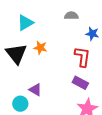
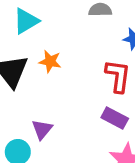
purple triangle: (35, 90) -> (42, 129), turned 40

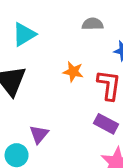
orange star: (50, 61) -> (73, 72), moved

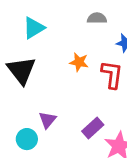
purple rectangle: (106, 124) -> (93, 128), moved, turned -70

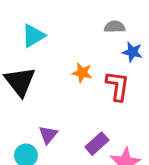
gray semicircle: (97, 18) -> (115, 27), moved

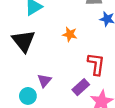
red L-shape: (118, 86) -> (96, 64), moved

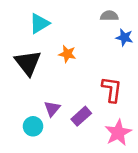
orange star: (70, 34) -> (67, 54), moved
purple rectangle: (81, 87) -> (81, 116), moved

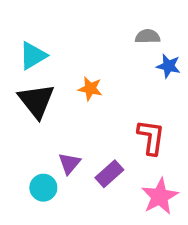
cyan triangle: (39, 23) -> (33, 56), moved

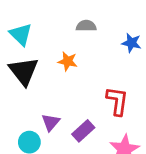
gray semicircle: (148, 36) -> (86, 26), moved
cyan triangle: (33, 56) -> (21, 34), turned -45

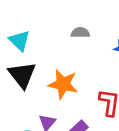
orange star: (68, 61) -> (63, 84), moved, size x1.6

